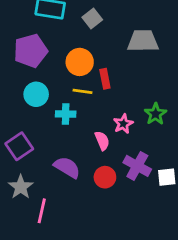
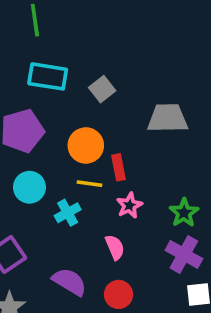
cyan cross: (66, 114) -> (68, 213), turned -30
pink star: (123, 124) -> (129, 205), moved
purple cross: (137, 166) -> (184, 254), moved

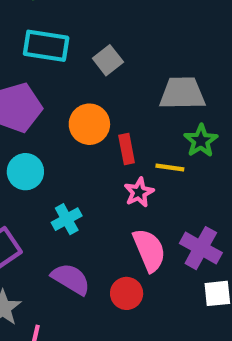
yellow line: (89, 184) -> (170, 168), moved
cyan cross: (68, 213) -> (67, 219), moved
green star: (184, 213) -> (201, 141), moved
pink semicircle: (115, 247) -> (149, 250), moved, size x1.5

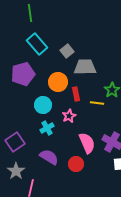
cyan rectangle: (46, 46) -> (37, 44), turned 40
gray trapezoid: (182, 93) -> (85, 67), moved
cyan circle: (25, 172) -> (43, 105), moved
pink star: (139, 192) -> (69, 116), moved

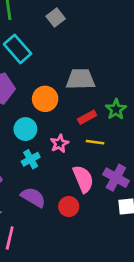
gray square: (67, 51) -> (56, 17), moved
red rectangle: (76, 94) -> (87, 117), moved, turned 72
yellow line: (97, 103) -> (95, 142), moved

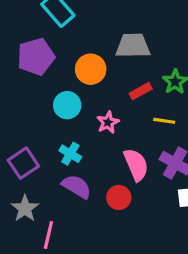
yellow line: (95, 142) -> (164, 121), moved
cyan cross: (31, 159) -> (70, 154), moved, turned -30

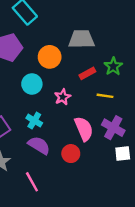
pink line: (48, 235) -> (32, 182), moved, turned -42

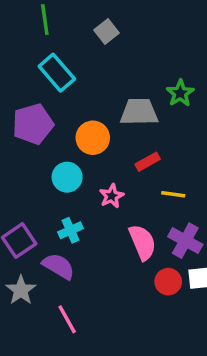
green star: (113, 66) -> (180, 93), moved
cyan cross: (34, 121) -> (71, 230), turned 35
purple semicircle: (39, 145) -> (59, 266), moved
red circle: (71, 154) -> (168, 282), moved

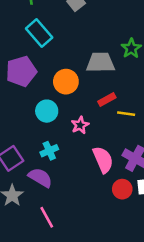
yellow line: (173, 194) -> (126, 114), moved

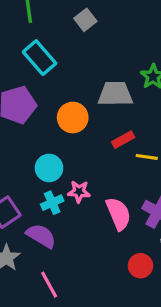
cyan circle: (47, 111) -> (49, 168), moved
pink star: (80, 125) -> (79, 192), moved, turned 30
red circle: (122, 189) -> (140, 266), moved

